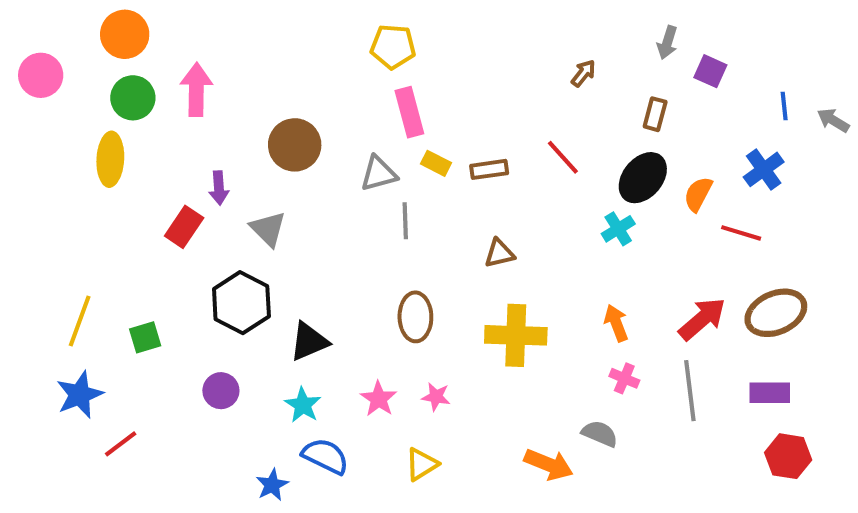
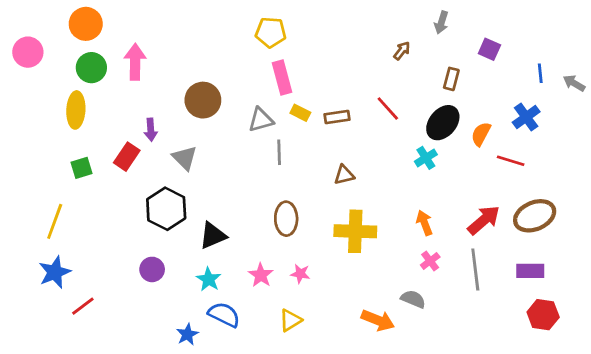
gray arrow: (667, 42) -> (441, 22), moved
green square: (145, 337) -> (82, 168), moved
pink cross: (624, 378) -> (430, 261), turned 30

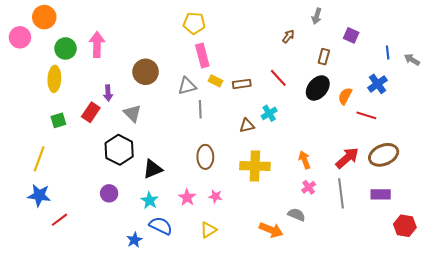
orange circle: (86, 24) -> (44, 17), moved
cyan cross: (426, 158) -> (269, 113), moved
blue star: (55, 272) -> (39, 195), turned 30
red hexagon: (543, 315) -> (405, 226), moved

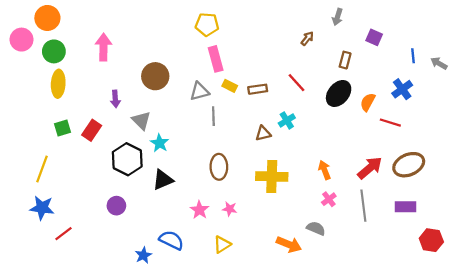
green circle: (66, 48) -> (54, 51), moved
red rectangle: (91, 112) -> (92, 130), moved
cyan star: (150, 200) -> (160, 143), moved

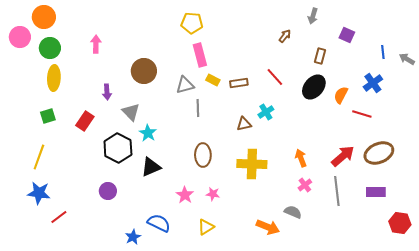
pink arrow: (103, 47) -> (96, 44), size x0.7
green square: (63, 128) -> (48, 116), moved

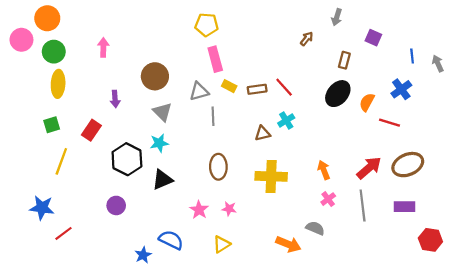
gray arrow: (407, 59) -> (438, 63), turned 35
red line: (275, 77) -> (284, 87), moved
gray triangle: (131, 112) -> (162, 112), moved
cyan star: (148, 133) -> (159, 143), turned 30
yellow line: (39, 157) -> (61, 161), moved

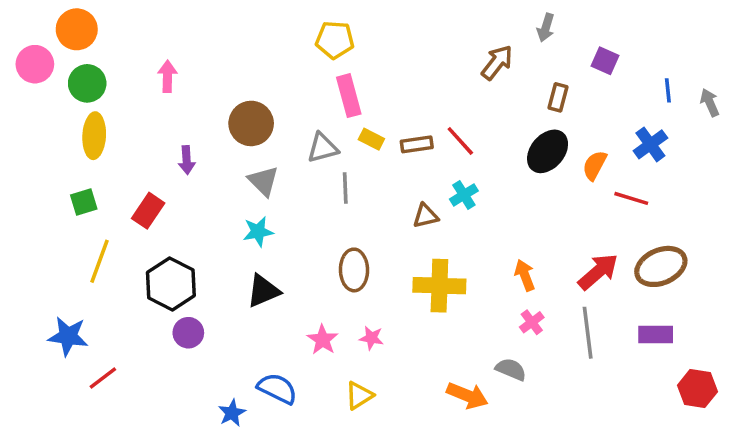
brown arrow: (307, 39) -> (497, 62), size x1.5
black hexagon: (127, 159) -> (171, 284), moved

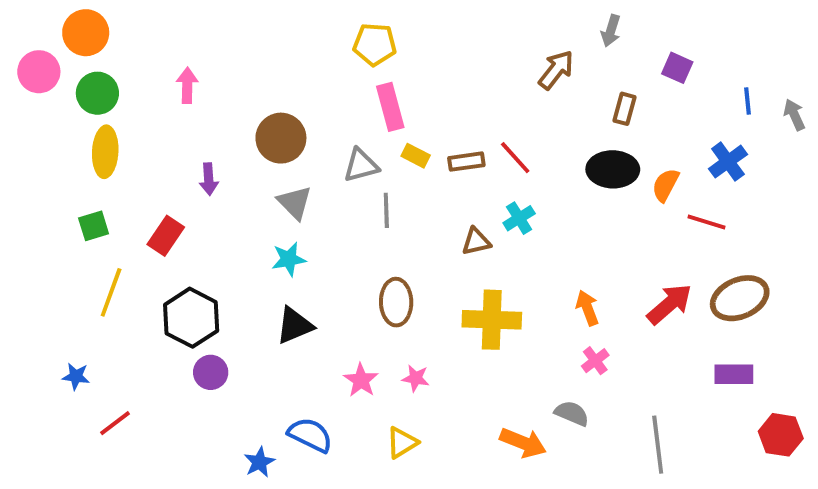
black ellipse: (548, 151) -> (613, 169), turned 51
gray line: (588, 333) -> (658, 445), moved
blue star: (68, 336) -> (76, 376), size x0.6

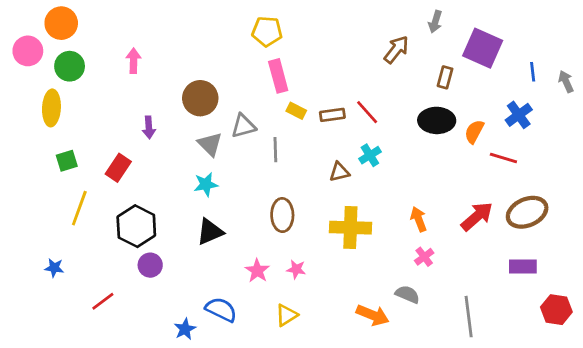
purple square: (677, 68) -> (483, 48), size x1.8
yellow ellipse: (105, 152) -> (51, 108), moved
gray triangle: (361, 165) -> (243, 126), moved
red line: (115, 423) -> (103, 301), moved

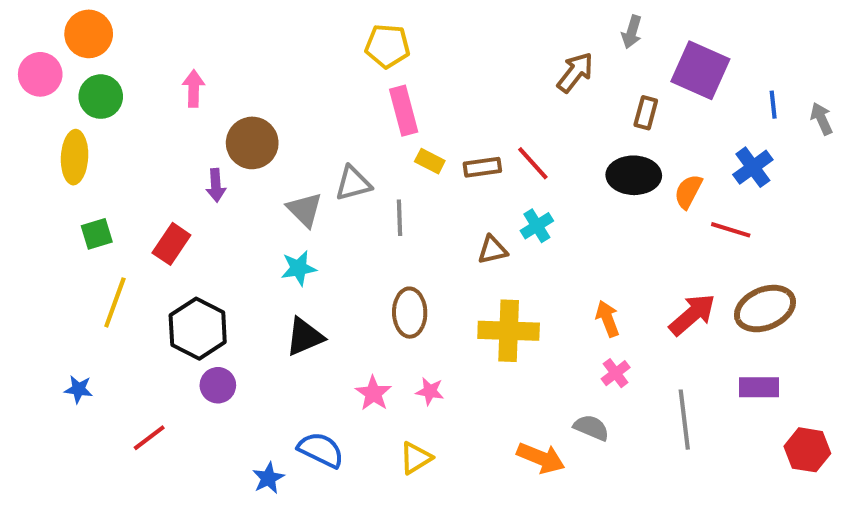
brown circle: (200, 98) -> (252, 143), moved
gray line: (469, 317) -> (684, 420), moved

